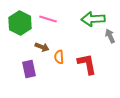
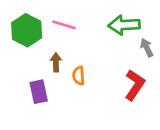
brown arrow: (42, 47) -> (56, 62), turned -112
red L-shape: (87, 64) -> (135, 85), moved, turned 45

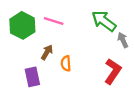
green arrow: (124, 25) -> (104, 21), turned 40
brown arrow: (56, 62) -> (47, 52), turned 32

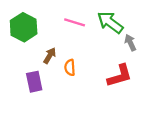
pink line: (54, 21) -> (75, 22), moved
red L-shape: (113, 71) -> (120, 76), turned 40

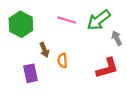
green arrow: (110, 22) -> (99, 20), turned -75
brown arrow: (50, 56) -> (44, 50), turned 128

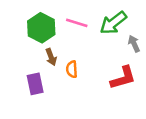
green hexagon: (21, 24) -> (41, 28), moved

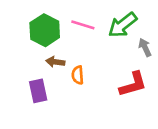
brown arrow: (51, 57) -> (55, 62), turned 119

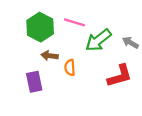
green arrow: (123, 25) -> (98, 40), moved
gray arrow: (145, 47) -> (130, 43), turned -35

